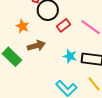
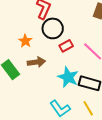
cyan star: (70, 56) -> (68, 77), size x1.5

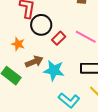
cyan star: (68, 77) -> (54, 70), moved

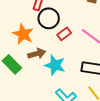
orange star: (18, 44) -> (23, 34), size x1.5

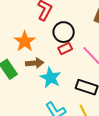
black circle: (49, 18) -> (64, 32), moved

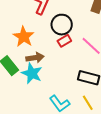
cyan star: (51, 78) -> (32, 73), moved

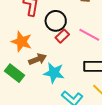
cyan star: (32, 73) -> (54, 73), moved

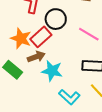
red rectangle: (62, 36) -> (41, 37), moved, size x1.5

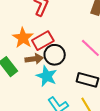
black circle: (56, 19) -> (55, 55), moved

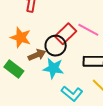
red rectangle: (43, 41) -> (66, 34), moved

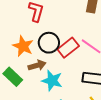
black circle: (56, 46) -> (49, 43), moved

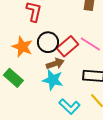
brown arrow: (37, 65) -> (55, 64), moved

